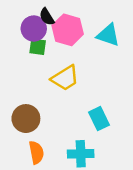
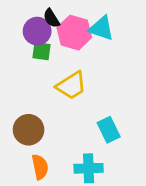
cyan triangle: (108, 35) -> (101, 28), moved

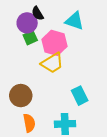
pink hexagon: (74, 33) -> (54, 43), moved
green square: (41, 51) -> (30, 38), turned -32

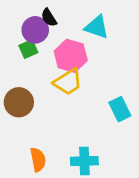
green square: (30, 38) -> (28, 49), moved
brown circle: (21, 96) -> (19, 102), moved
cyan rectangle: (80, 96) -> (120, 109), moved

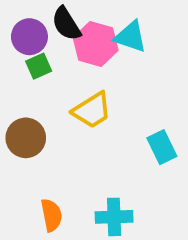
black semicircle: (49, 18) -> (66, 24), size x1.4
purple circle: (35, 30) -> (29, 37), moved
pink hexagon: (71, 56) -> (96, 44), moved

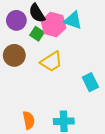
green square: (39, 66) -> (37, 34), moved, turned -32
brown circle: (26, 138) -> (14, 55), moved

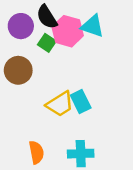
yellow trapezoid: (51, 62) -> (60, 104), moved
cyan rectangle: (90, 82) -> (81, 102), moved

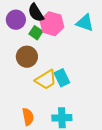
cyan triangle: (92, 26) -> (85, 23), moved
brown circle: (18, 70) -> (27, 57), moved

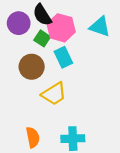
cyan rectangle: (62, 78) -> (63, 57), moved

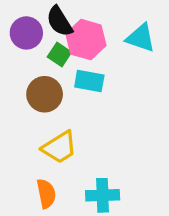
cyan rectangle: (63, 57) -> (89, 81), turned -54
yellow trapezoid: (54, 94) -> (59, 147), moved

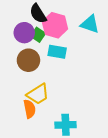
purple circle: (26, 33) -> (24, 33), moved
orange semicircle: (46, 194) -> (30, 109), moved

